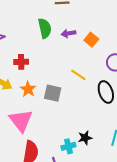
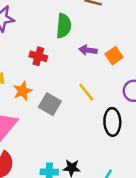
purple arrow: (68, 33) -> (88, 50), moved
red cross: (21, 62) -> (38, 56), moved

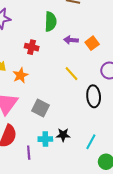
gray square: (50, 104) -> (40, 108), moved

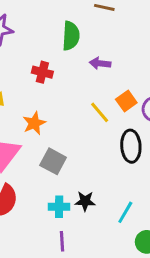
orange square: (92, 43) -> (126, 101), moved
orange star: (20, 75) -> (34, 123), moved
purple line: (29, 153) -> (62, 241), moved

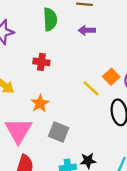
green semicircle: (71, 36) -> (50, 19), moved
purple arrow: (100, 63) -> (87, 30), moved

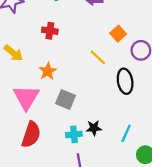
orange square: (111, 77) -> (118, 34), moved

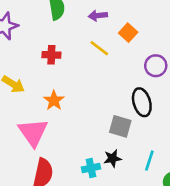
orange square: (118, 34) -> (128, 33), moved
yellow line: (98, 57) -> (99, 48), moved
gray square: (66, 99) -> (120, 126), moved

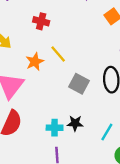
yellow line: (99, 48) -> (58, 54), moved
gray square: (120, 126) -> (79, 84), moved

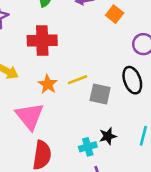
red cross: (41, 21) -> (42, 41), size x1.6
yellow line: (58, 54) -> (77, 80), moved, turned -54

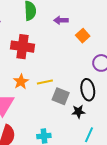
black star: (108, 136) -> (78, 112), moved

